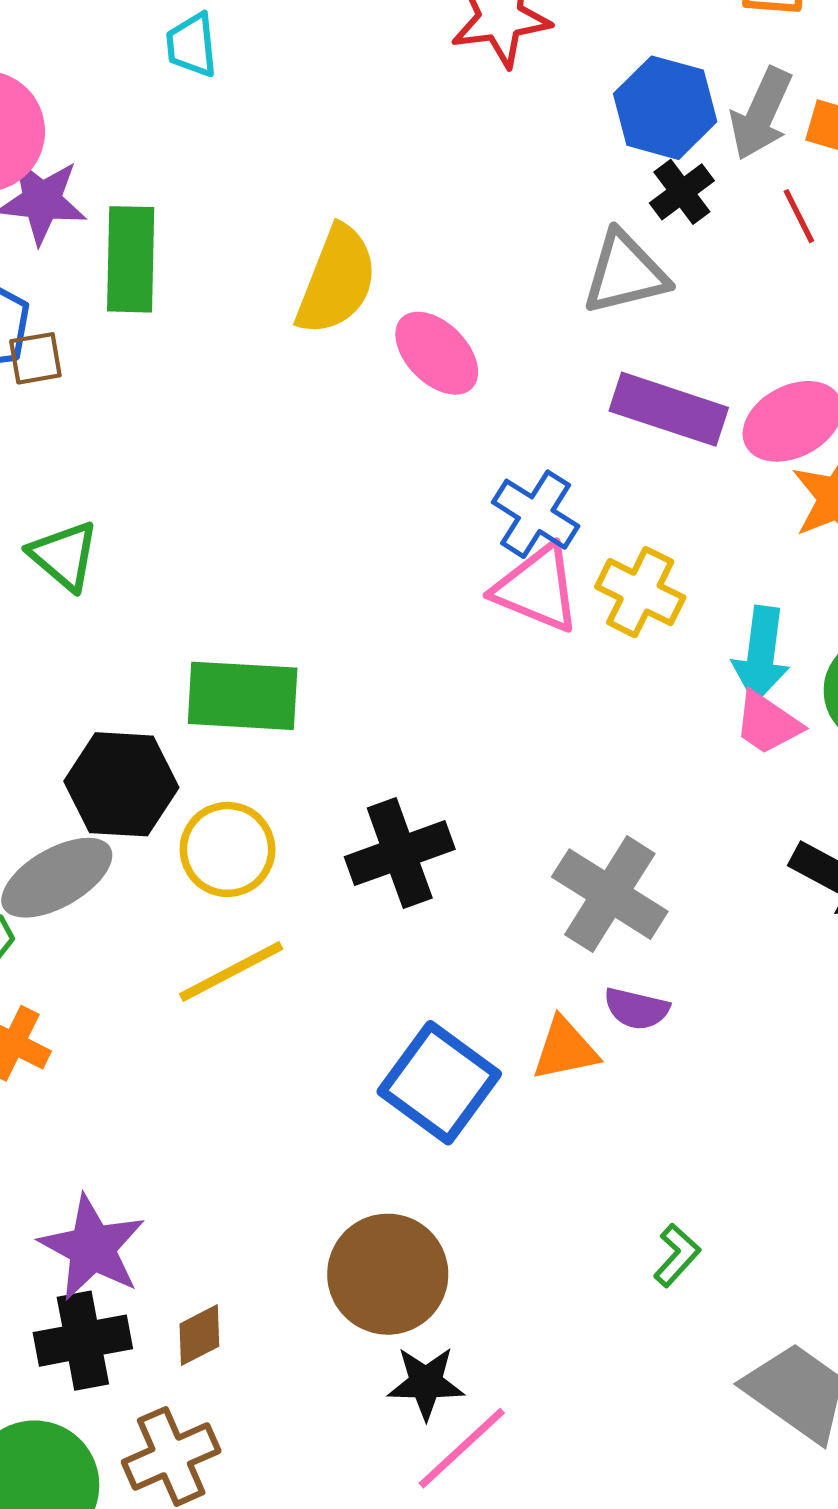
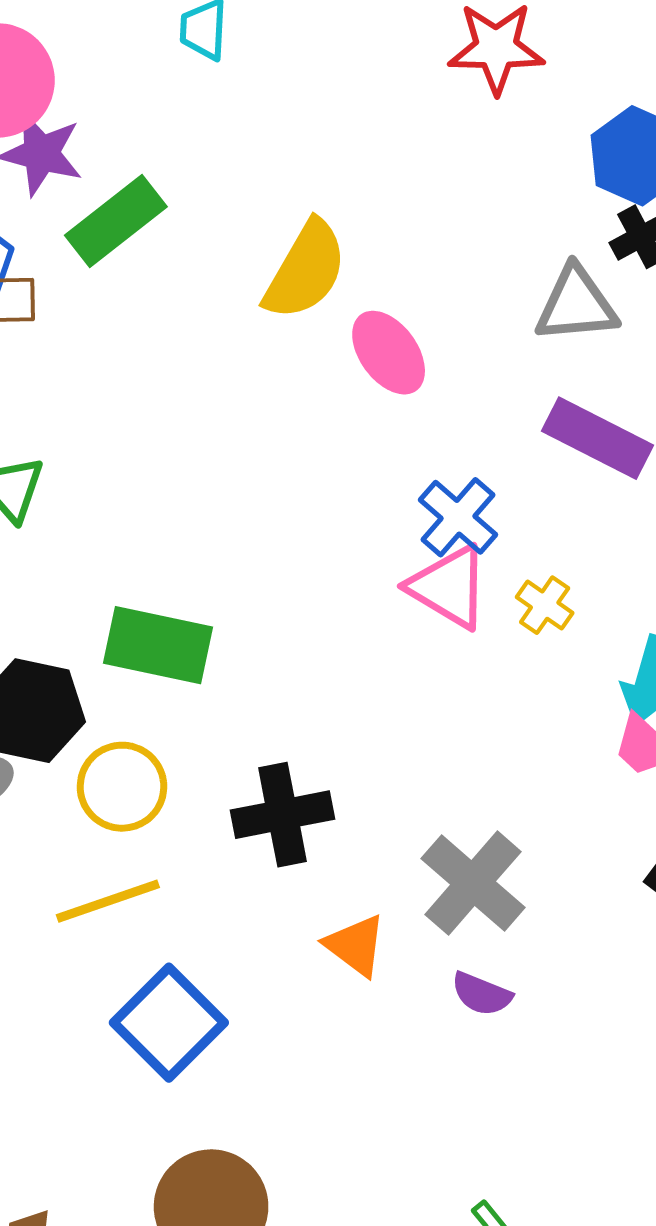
green rectangle: (131, 259) -> (116, 221), turned 42
yellow cross: (640, 592) -> (545, 605), size x0.7
orange triangle: (565, 1049) -> (356, 945), moved, turned 40
blue square: (439, 1083) -> (169, 1023), moved

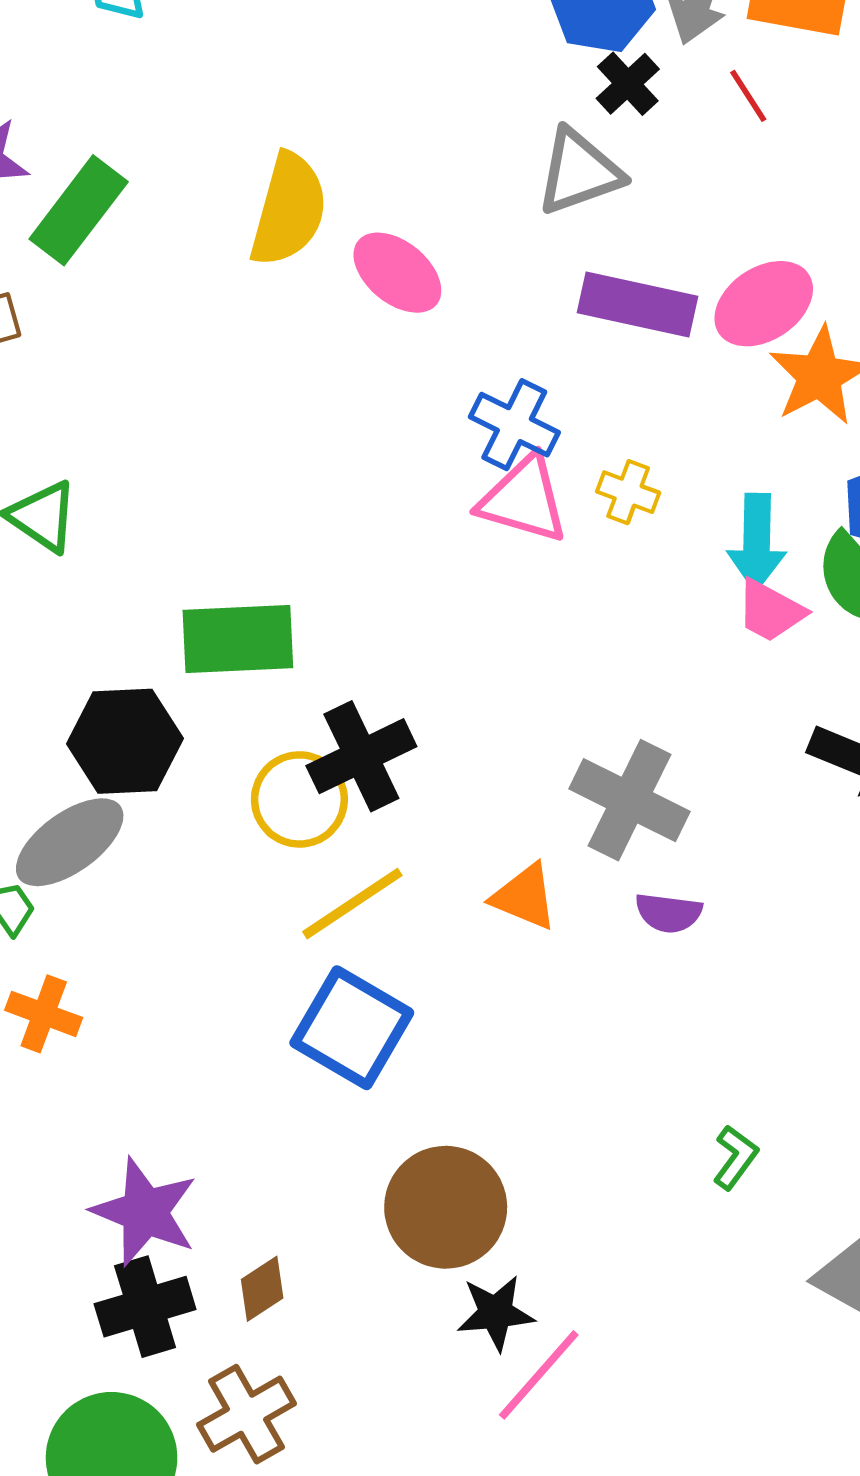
yellow circle: (122, 787) -> (299, 799), moved
black cross: (282, 815) -> (361, 756), moved
yellow line: (108, 901) -> (352, 904), moved

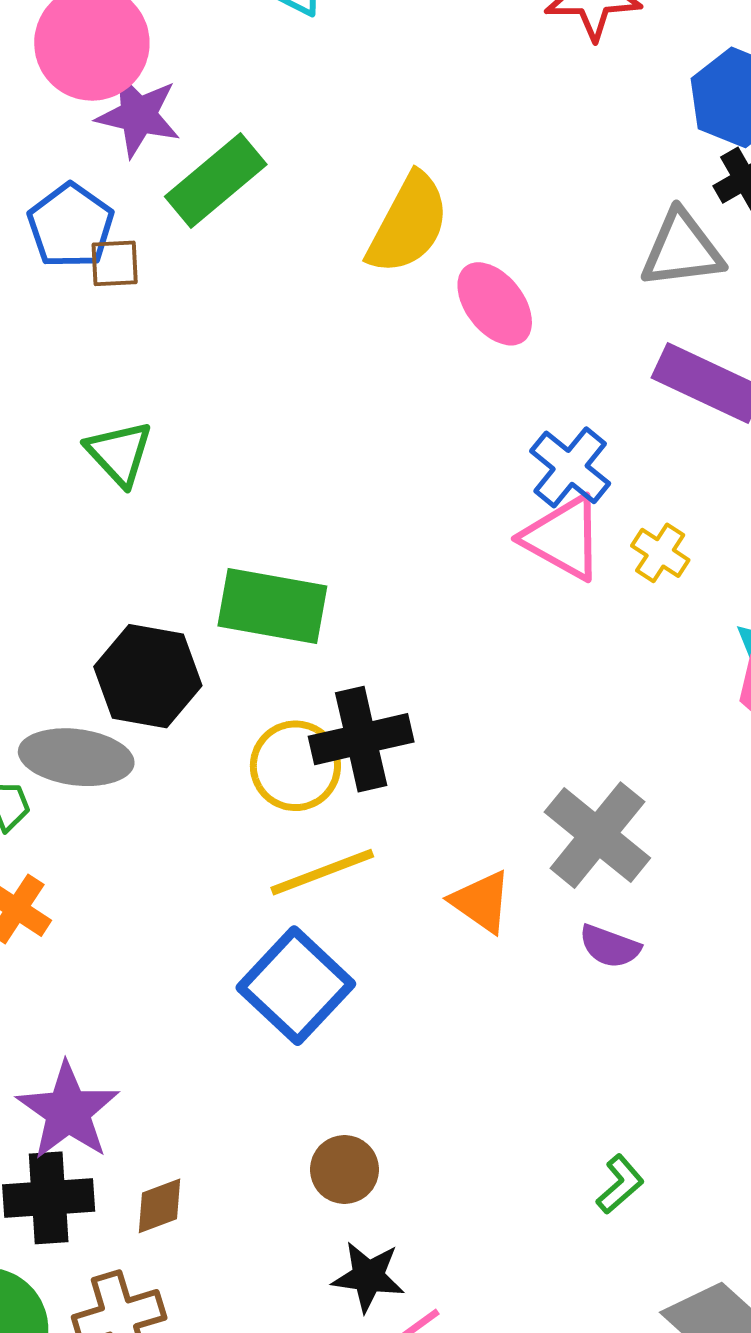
gray ellipse: (70, 842) -> (76, 757), turned 30
brown circle: (446, 1207) -> (344, 1170), size x0.6

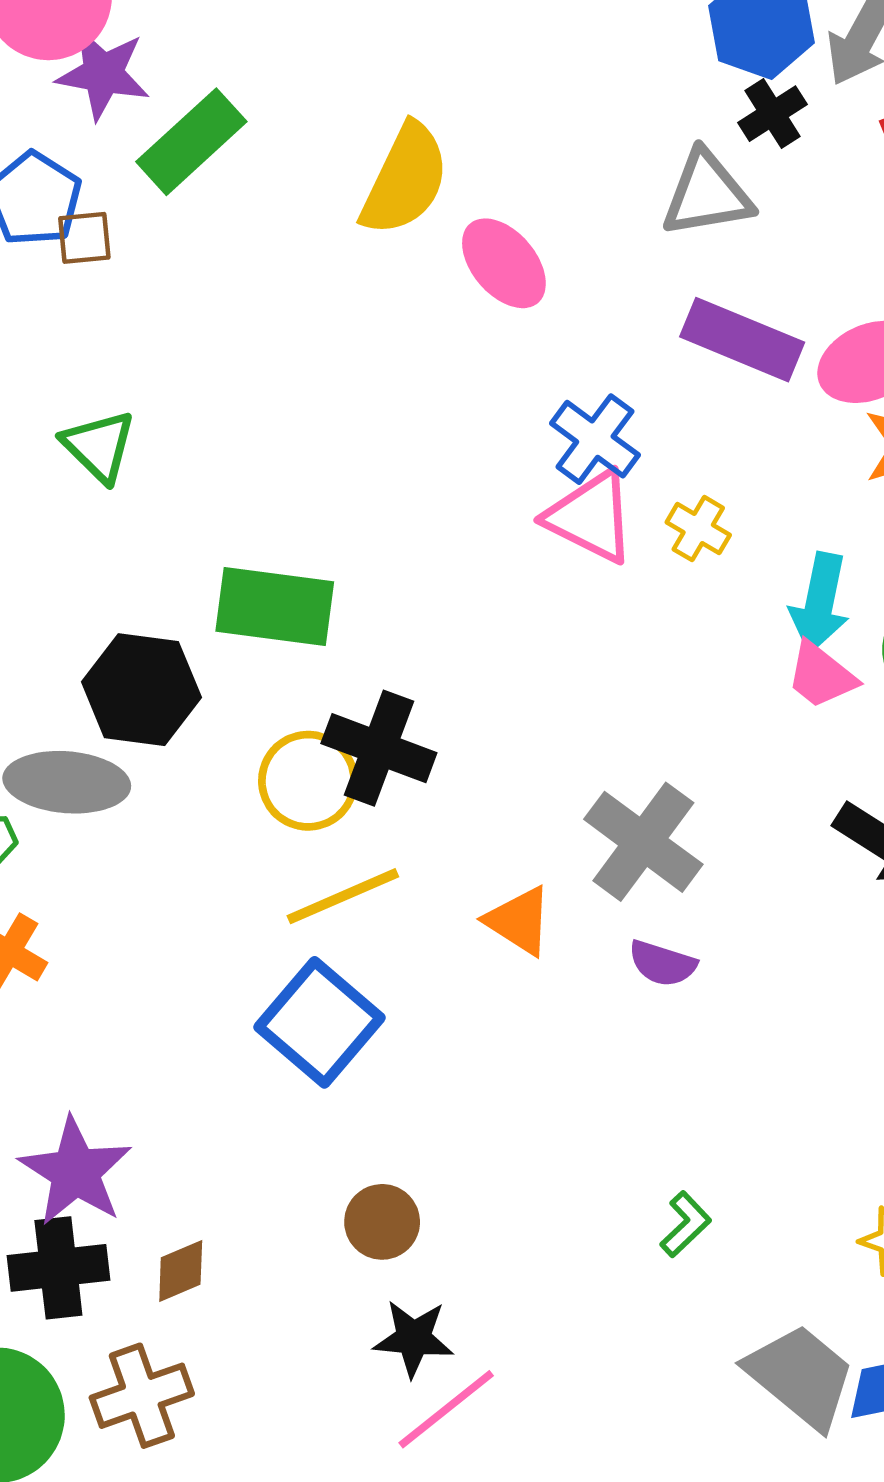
black cross: (361, 739) -> (379, 748), turned 36

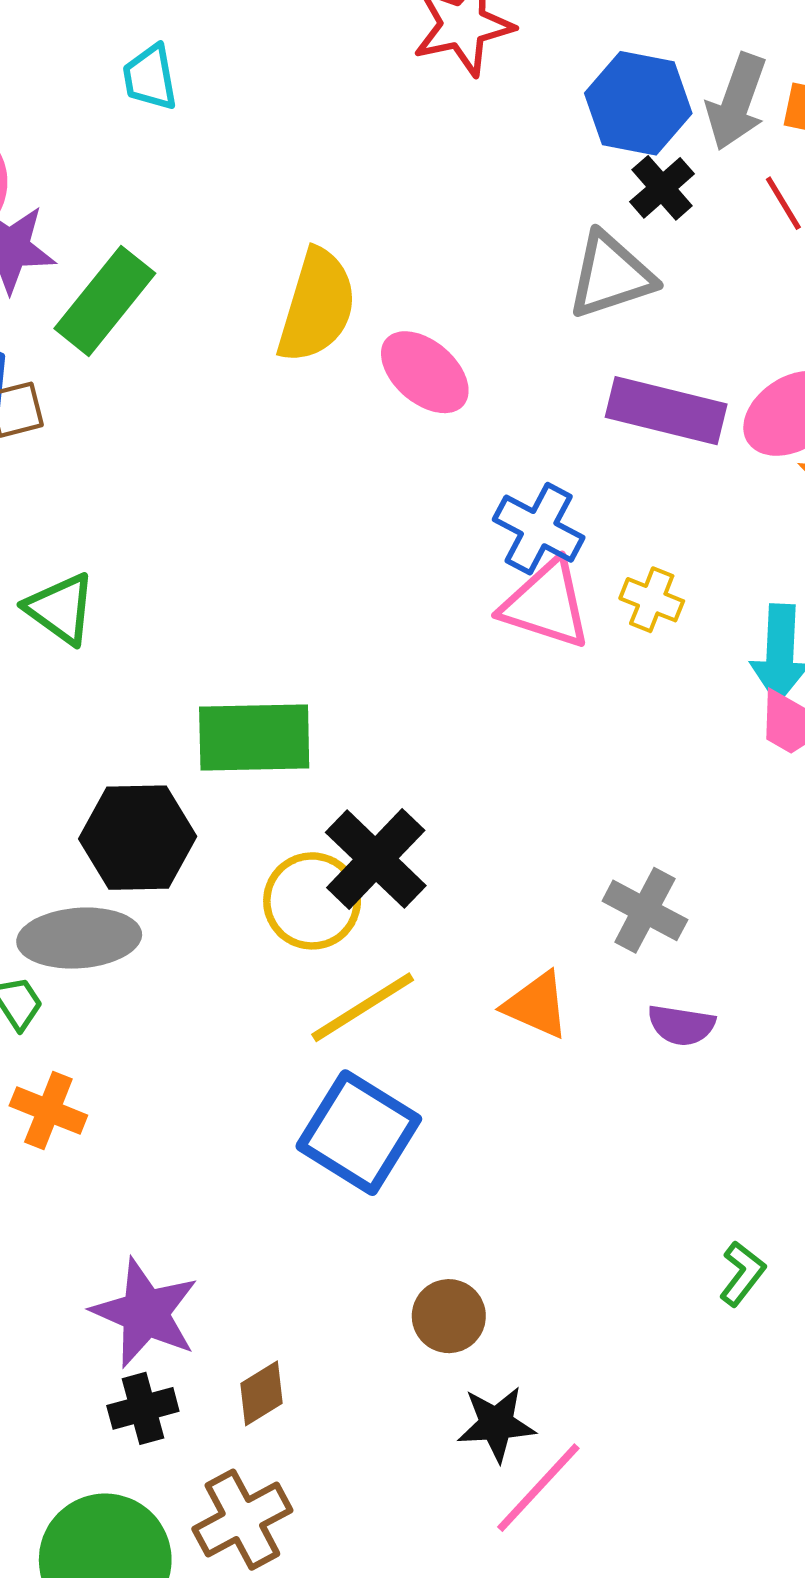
black cross: (379, 748) -> (376, 859), turned 32
gray cross: (643, 842) -> (645, 910), size x0.7
black cross: (58, 1268) -> (143, 1408), size x0.7

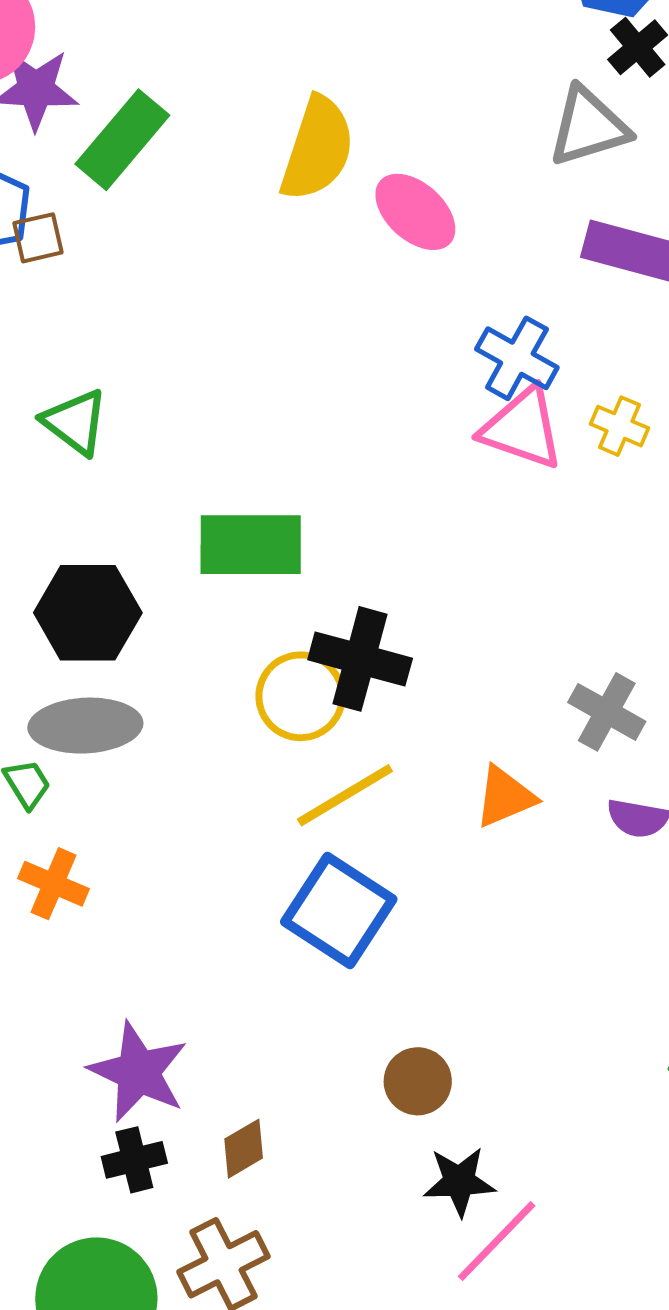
black hexagon: (138, 838) -> (88, 613), moved
black cross: (376, 859) -> (360, 659), turned -30
orange triangle: (536, 1005) -> (505, 797), turned -48

